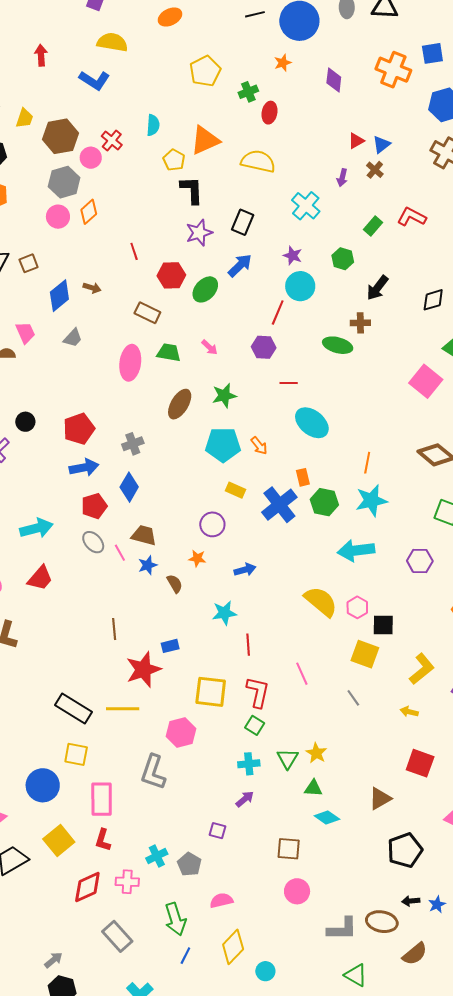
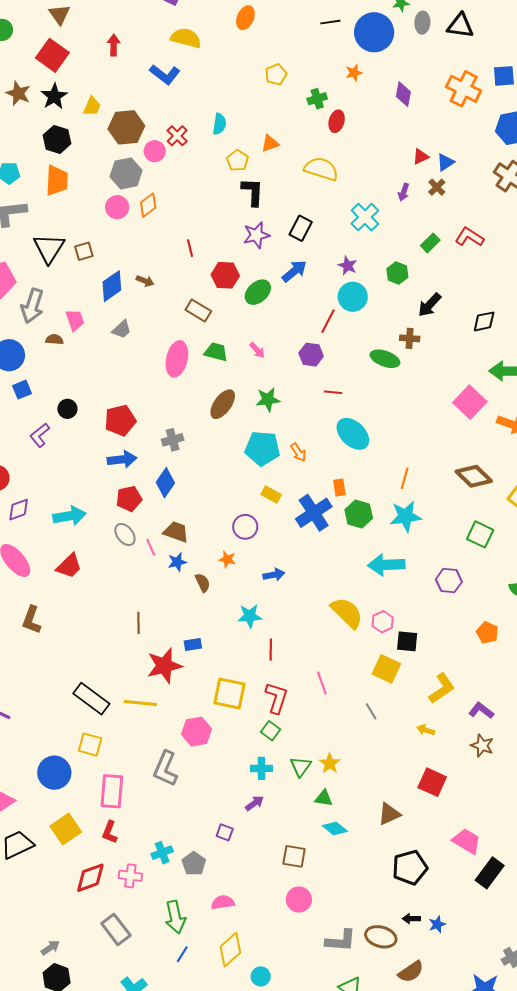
orange ellipse: (170, 17) -> (245, 18), turned -45
yellow pentagon: (205, 71) -> (276, 75), size x0.7
orange triangle: (205, 140) -> (270, 143), size x0.6

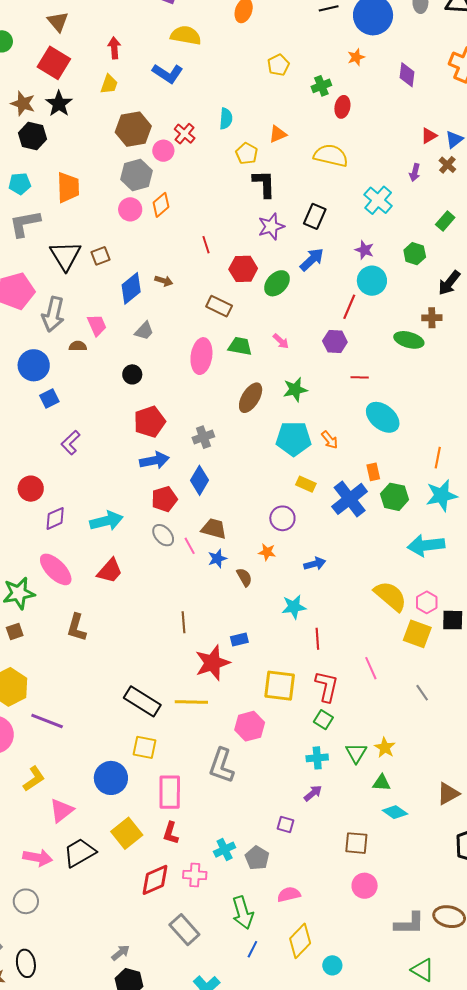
yellow trapezoid: (92, 106) -> (109, 84), moved
black hexagon: (57, 139) -> (32, 136), moved
black circle: (67, 409) -> (132, 374), moved
yellow square: (386, 669) -> (417, 634), moved

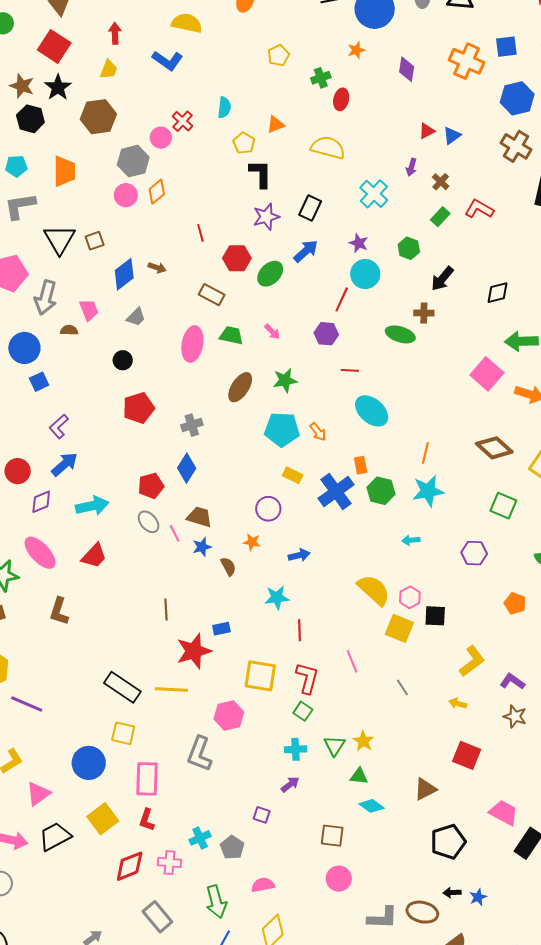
brown hexagon: (133, 129) -> (98, 117), moved
brown cross: (447, 165) -> (441, 182), moved
blue arrow: (154, 460) -> (64, 464), moved, turned -32
cyan arrow: (426, 545) -> (411, 540), size x0.5

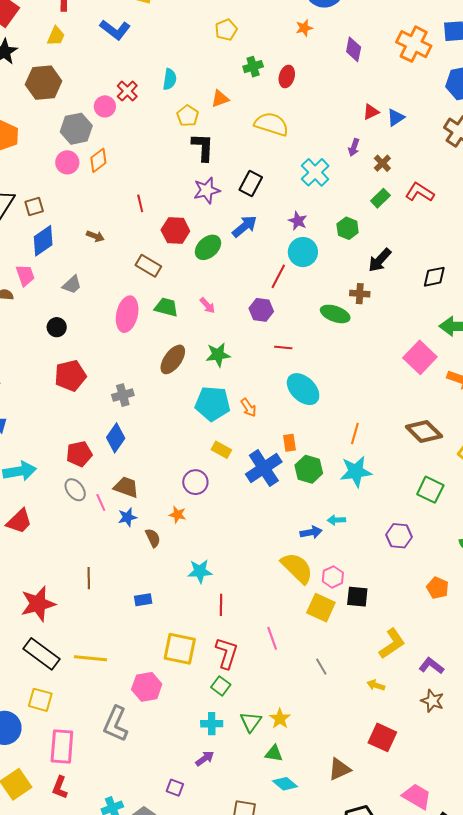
green cross: (321, 78) -> (253, 67), moved
blue diamond: (124, 274) -> (43, 241), moved
blue arrow: (299, 555) -> (311, 532), moved
red star: (194, 651) -> (38, 604), moved

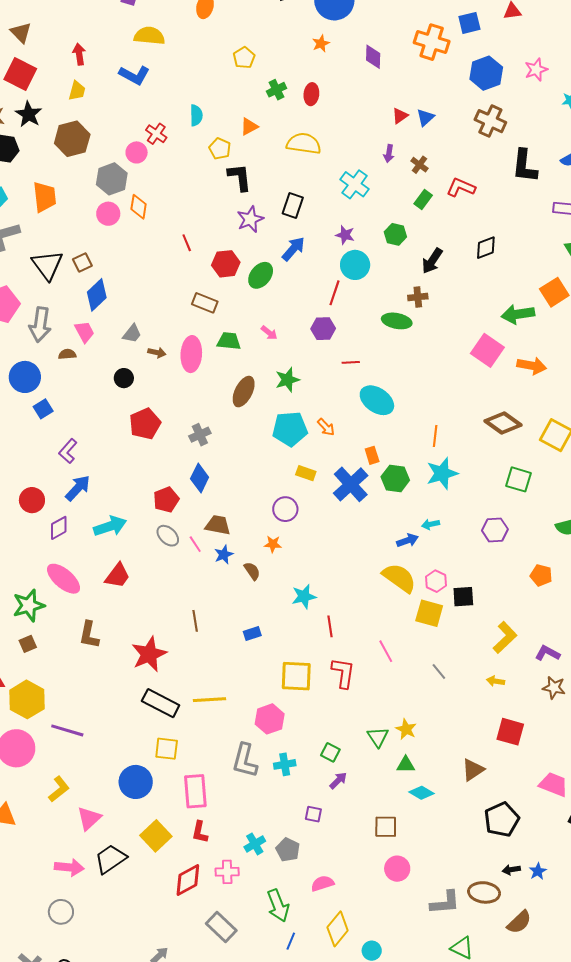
orange diamond: (98, 160) -> (139, 207), turned -35
brown arrow: (95, 236) -> (157, 353), moved
black diamond: (434, 277) -> (486, 248), moved
green square: (221, 686) -> (330, 752), moved
cyan cross: (212, 724) -> (285, 764), moved

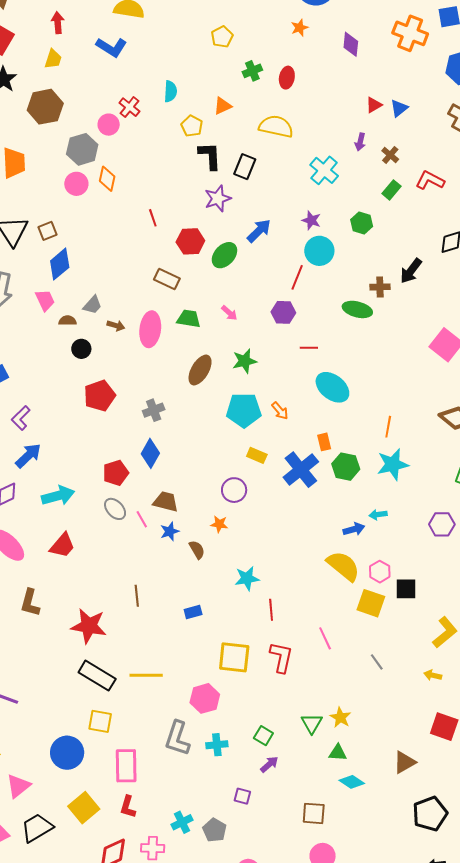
black rectangle: (293, 206) -> (245, 167), moved
black arrow: (432, 261) -> (411, 271), moved
brown semicircle: (67, 354) -> (67, 321), moved
red star: (149, 654) -> (89, 626), turned 30

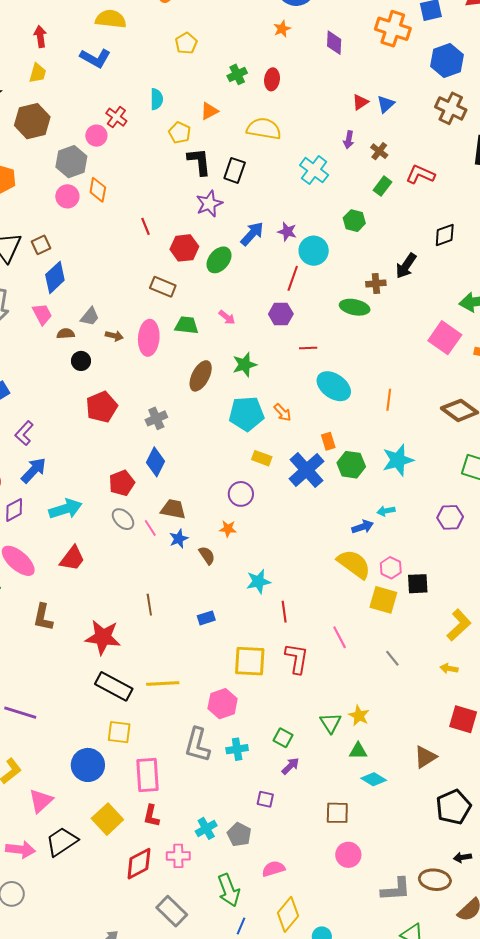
yellow pentagon: (222, 37) -> (186, 43), moved
purple star: (311, 220) -> (287, 232), moved
orange line: (388, 427) -> (389, 400), moved

